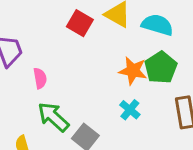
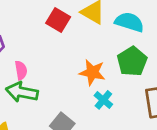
orange star: (133, 71) -> (92, 72), moved
green arrow: (53, 117) -> (22, 92), moved, turned -32

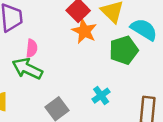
green pentagon: (132, 61) -> (124, 50), moved
orange star: (92, 72) -> (84, 31), moved

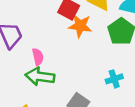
cyan cross: (101, 96) -> (114, 79), turned 35

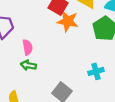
green arrow: (40, 76) -> (28, 65), size x0.6

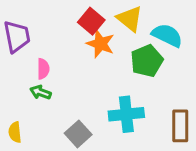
cyan cross: (96, 71) -> (126, 114), size x1.6

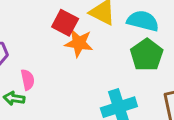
green pentagon: (147, 61) -> (147, 55), moved
green arrow: (40, 92) -> (14, 98), moved

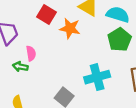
red square: (65, 23) -> (47, 14), moved

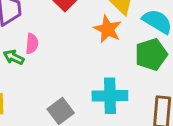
orange star: (70, 28) -> (108, 29), moved

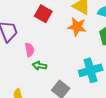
green arrow: (14, 57) -> (40, 66), moved

